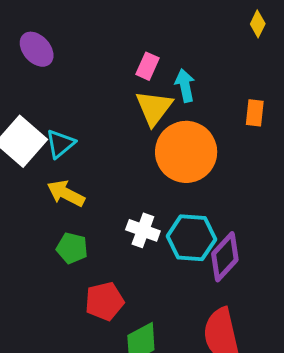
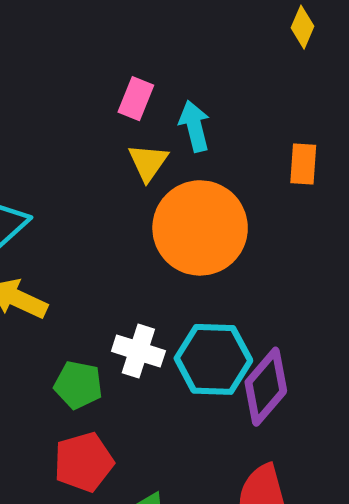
yellow triangle: (154, 108) -> (148, 162), size x0.7
green pentagon: (72, 248) -> (78, 385), moved

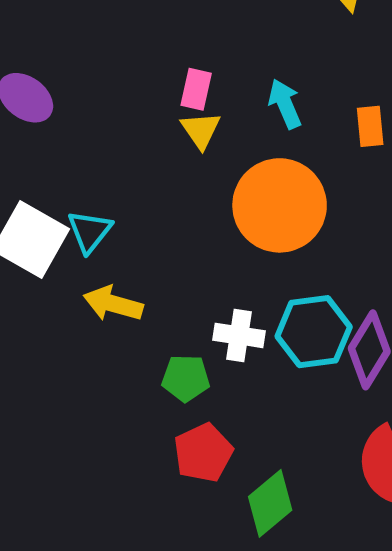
cyan arrow: (194, 126) -> (285, 104), moved
yellow triangle: (148, 162) -> (201, 130), moved

